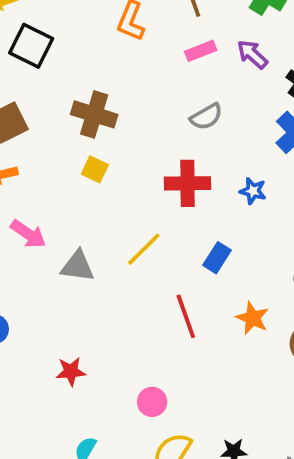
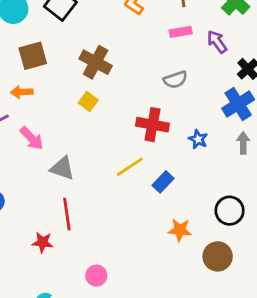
yellow line: (144, 249) -> (130, 167), moved
red line: (186, 316) -> (67, 214), moved
orange star: (252, 318) -> (180, 230), turned -30

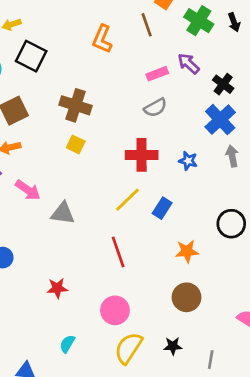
pink rectangle: (181, 32) -> (157, 74), moved
red line: (67, 214) -> (118, 252), moved
brown circle: (218, 256) -> (186, 297), moved
pink circle: (96, 276) -> (115, 310), size x1.4

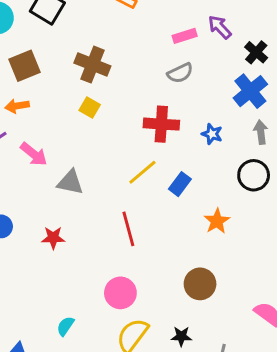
black circle: (231, 224) -> (254, 175), moved
orange star: (187, 251) -> (217, 221), moved, turned -30
red star: (57, 288) -> (53, 238), moved

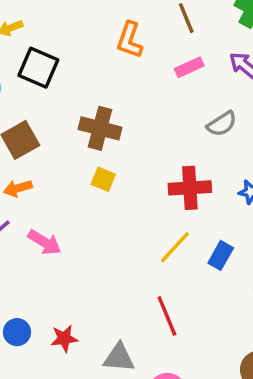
pink rectangle: (185, 36) -> (189, 67), moved
gray semicircle: (180, 73) -> (222, 124), moved
gray triangle: (70, 182) -> (119, 358), moved
red star: (53, 238) -> (64, 338), moved

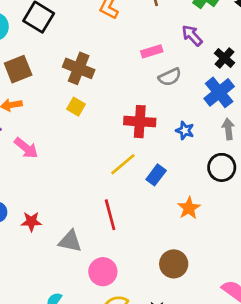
pink rectangle: (189, 67) -> (152, 51), moved

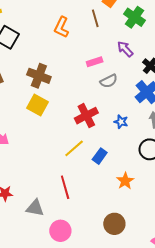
yellow square: (76, 107) -> (37, 105), size x1.5
red cross: (140, 122) -> (86, 116), turned -30

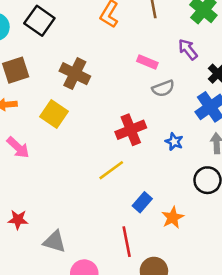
pink rectangle: (95, 62) -> (147, 62), turned 35
yellow square: (37, 105) -> (54, 114), moved
blue rectangle: (100, 156) -> (142, 202), moved
red line: (65, 187) -> (127, 242), moved

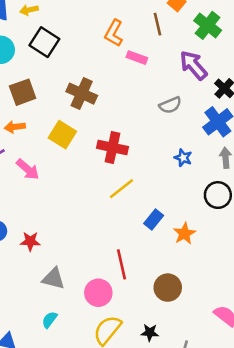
purple arrow: (188, 49) -> (193, 65), size x1.4
pink rectangle: (147, 62) -> (137, 58), moved
red cross: (131, 130) -> (112, 147), moved, turned 36
gray triangle: (55, 242) -> (53, 279), moved
red line: (127, 242) -> (121, 264), moved

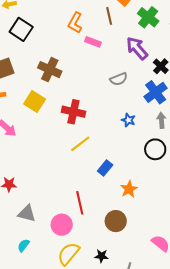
orange star: (184, 234) -> (129, 189), moved

